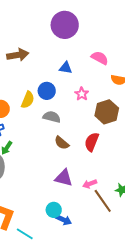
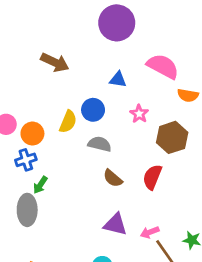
brown arrow: (18, 55) -> (55, 62), turned 35
pink semicircle: (100, 58) -> (163, 66), size x1.4

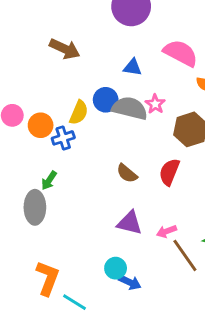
gray semicircle: (100, 144) -> (130, 108), moved, size x1.4
blue cross: (26, 160) -> (63, 138), moved

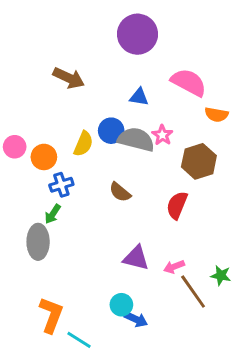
blue cross: (63, 138) -> (61, 185), moved
brown semicircle: (127, 173) -> (120, 192), moved

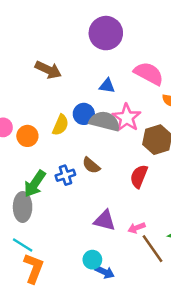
pink star: (162, 135) -> (127, 118), size x1.6
blue cross: (61, 185) -> (65, 175), moved
green arrow: (53, 214) -> (35, 184), size x1.6
cyan line: (79, 340) -> (23, 245), moved

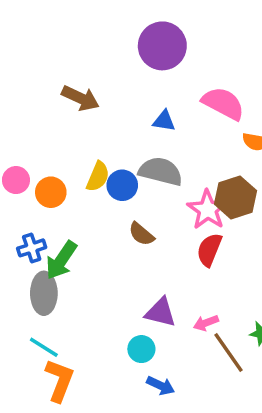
blue circle: (84, 114) -> (122, 185), moved
pink star: (127, 118) -> (208, 210), moved
blue cross: (65, 175) -> (32, 248), moved
cyan circle: (92, 260) -> (141, 349), moved

